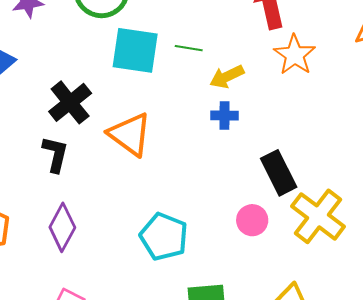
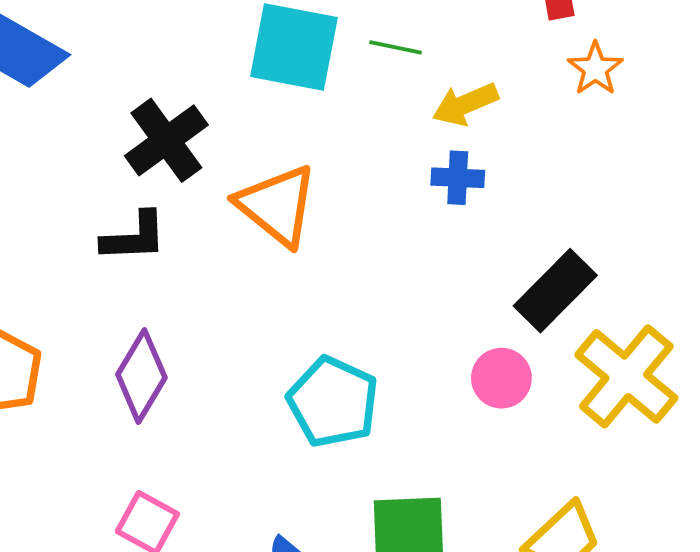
orange star: (295, 55) -> (595, 69), size x0.7
black L-shape: (55, 154) -> (134, 237), turned 72
black rectangle: (279, 173) -> (555, 291), turned 69

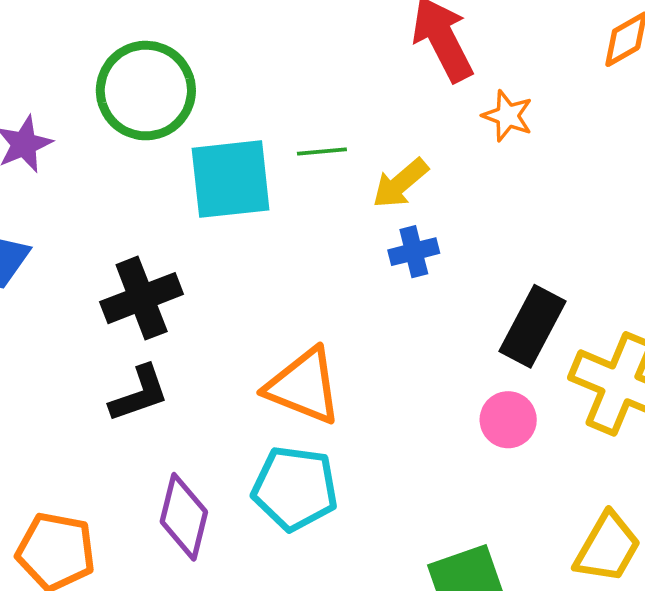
black cross: (166, 140) -> (142, 298), turned 32
orange triangle: (277, 205) -> (304, 386), moved
cyan pentagon: (333, 402) -> (295, 488), moved

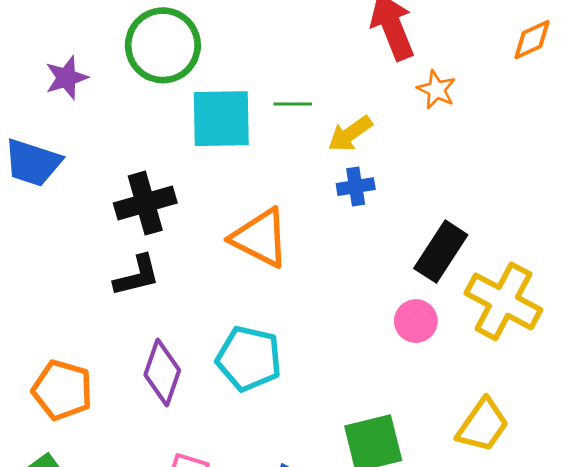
orange triangle: (304, 386) -> (260, 238), moved

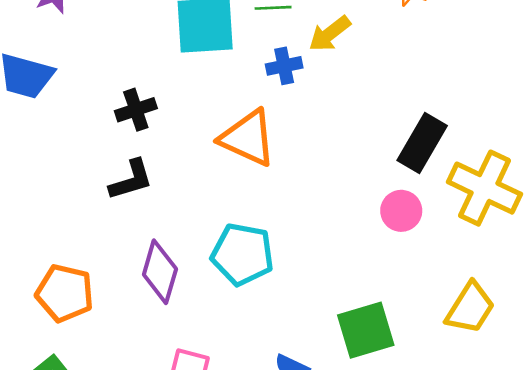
blue cross: (356, 187) -> (284, 66), moved
black cross: (145, 203) -> (136, 110), size x0.7

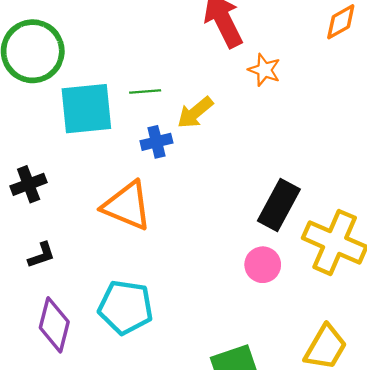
black L-shape: (131, 180) -> (41, 255), moved, size x0.7

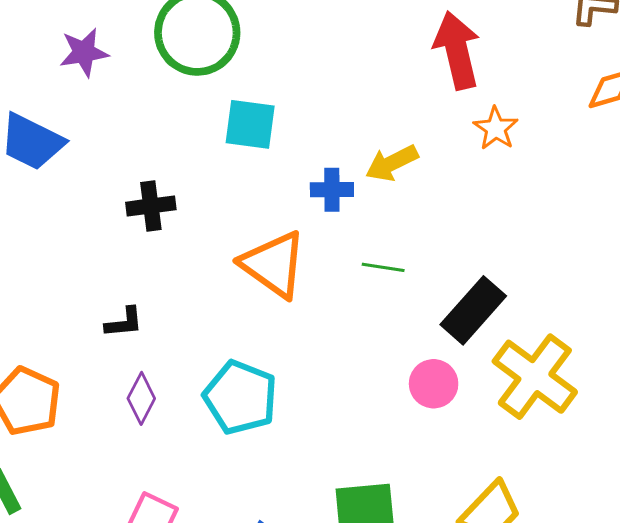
green line: (145, 92) -> (383, 267), moved
cyan square: (86, 109) -> (250, 124), size x0.7
black L-shape: (41, 255) -> (124, 322), moved
purple diamond: (54, 325) -> (141, 398), size x0.7

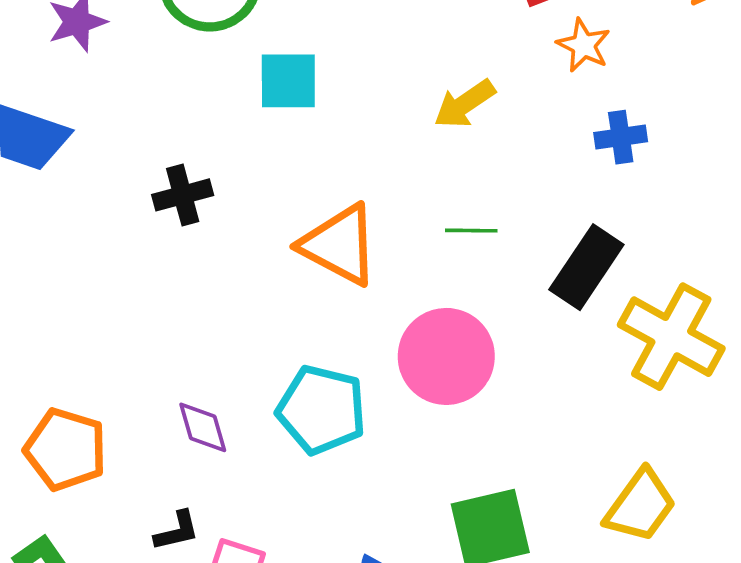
blue cross: (332, 190) -> (621, 137), moved
black L-shape: (124, 322) -> (177, 531), moved
pink circle: (434, 384) -> (446, 356), moved, size x1.6
purple diamond: (141, 398) -> (203, 427), turned -36

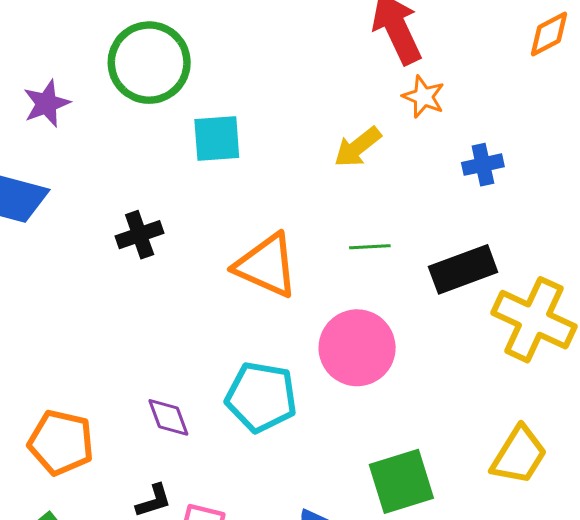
orange star: (584, 45) -> (423, 97), moved
black rectangle: (586, 267) -> (463, 269), turned 40

